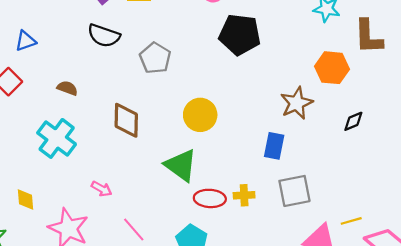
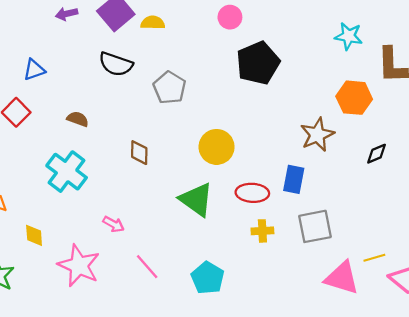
black pentagon: (240, 35) -> (258, 63), turned -30
brown diamond: (126, 120) -> (139, 153), size x0.7
red ellipse: (210, 198) -> (252, 193), moved

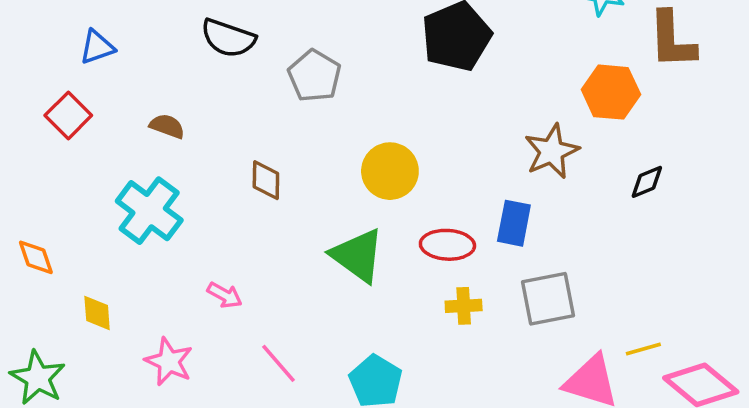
pink star: (79, 266) -> (169, 362), size x0.7

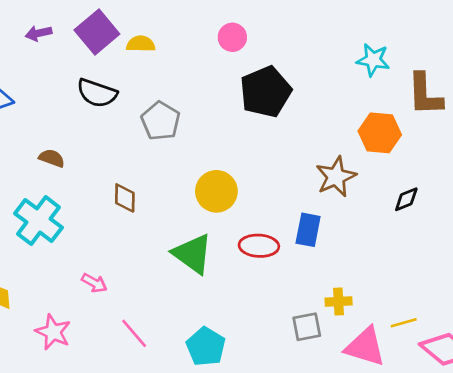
gray square: (548, 299) -> (307, 327), moved, size x0.7
yellow cross: (464, 306) -> (339, 302), moved

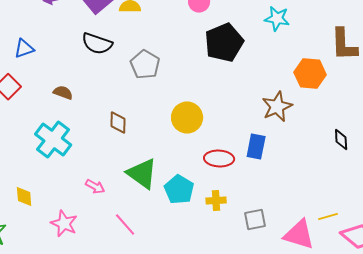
cyan star: (373, 60) -> (277, 19), moved
black diamond: (406, 199) -> (341, 140), moved, turned -70
green triangle: (193, 254) -> (142, 174), moved
yellow cross: (339, 302) -> (216, 201), moved
cyan pentagon: (206, 347) -> (179, 190), moved

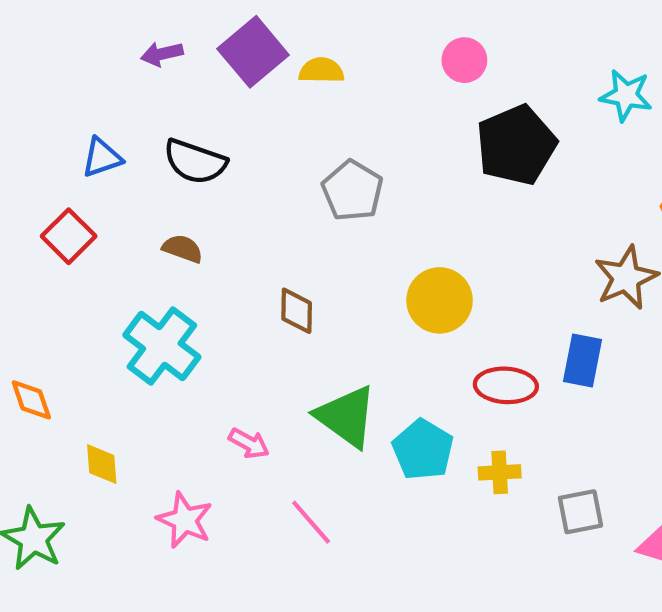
black semicircle: (97, 44) -> (195, 162), moved

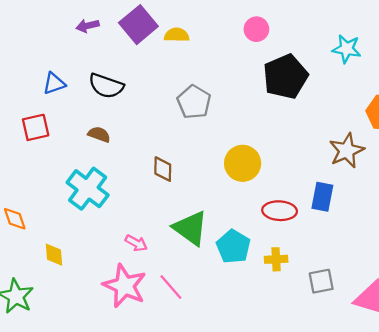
red square: (69, 236) -> (36, 127), turned 32
pink star: (185, 520) -> (125, 286), moved, size x1.4

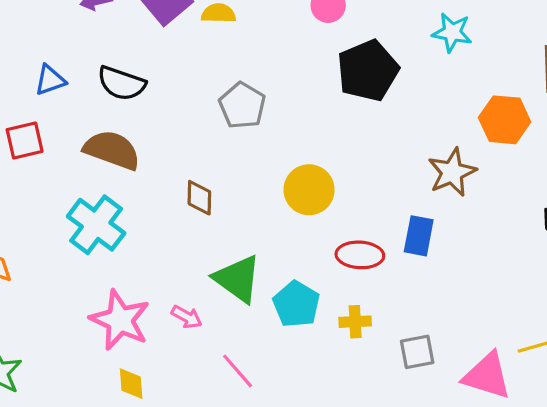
brown semicircle: (99, 134) -> (112, 150), size x1.8
pink arrow: (136, 243) -> (187, 317), moved
yellow diamond: (54, 255) -> (131, 384), moved
pink star: (125, 286) -> (120, 320), moved
pink line: (171, 287) -> (238, 371), moved

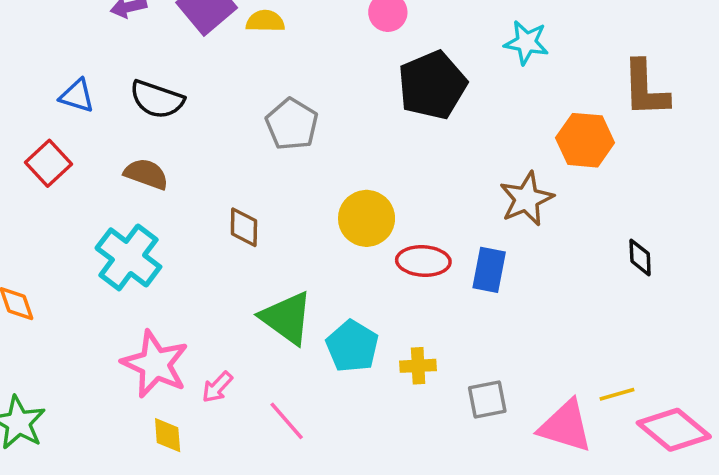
blue triangle: (50, 80) -> (77, 96), turned 36
red square: (25, 140) -> (49, 163), turned -30
brown semicircle: (112, 150) -> (146, 174), size x0.7
red ellipse: (360, 255) -> (423, 261), moved
pink arrow: (187, 317) -> (217, 387), moved, turned 104

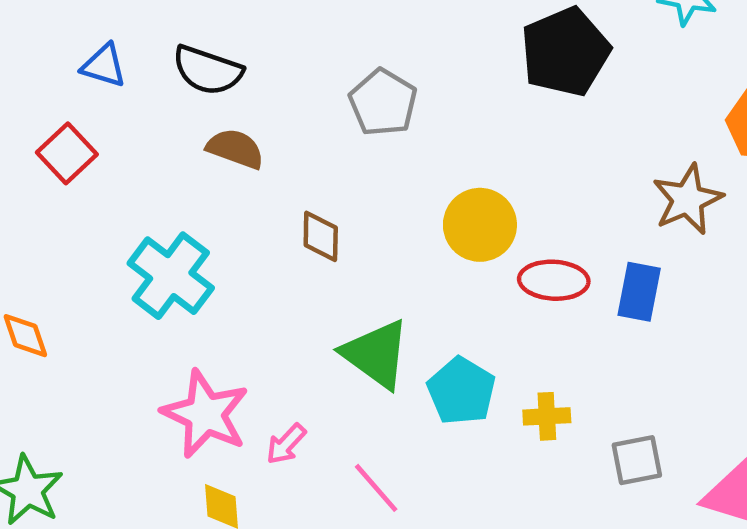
brown semicircle: (146, 174) -> (235, 149), moved

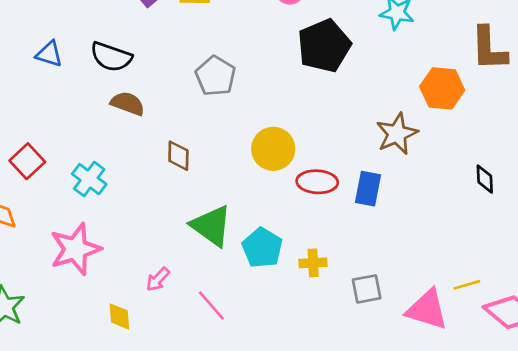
red square: (67, 153) -> (27, 161), moved
cyan cross: (171, 276) -> (89, 179), size x0.7
pink star: (205, 414) -> (75, 249), moved, turned 30

